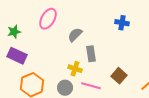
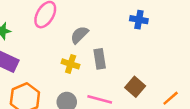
yellow cross: (75, 69) -> (71, 64), moved

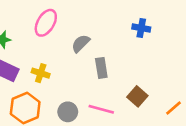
yellow cross: (71, 64) -> (41, 73), moved

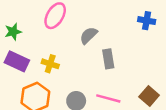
brown square: (137, 96) -> (149, 96), moved

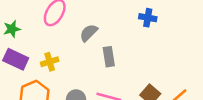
yellow cross: (50, 64) -> (50, 62), turned -35

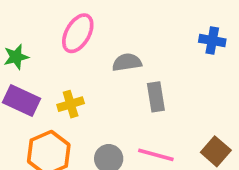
gray semicircle: (89, 33) -> (127, 62), turned 36

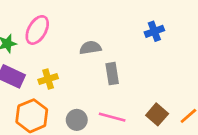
pink ellipse: (78, 33) -> (37, 30), moved
blue cross: (212, 41) -> (154, 31), turned -30

